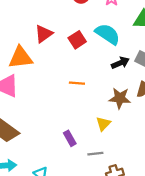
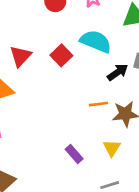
orange line: (77, 83) -> (98, 104), moved
purple rectangle: (70, 138) -> (74, 154), moved

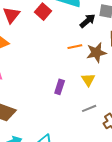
purple rectangle: (74, 154) -> (60, 87), turned 64

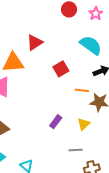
red square: (43, 12) -> (61, 69), moved

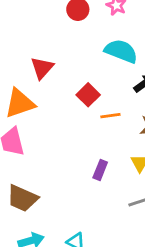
orange line: (82, 90) -> (110, 116), moved

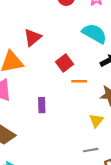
purple rectangle: (100, 170) -> (42, 105), moved, turned -32

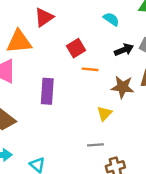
cyan semicircle: (94, 33) -> (111, 19), size x0.6
purple rectangle: (42, 105) -> (47, 91), size x1.5

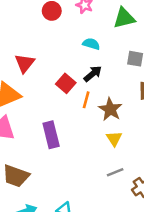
black arrow: (124, 50) -> (93, 74), moved
orange line: (90, 69) -> (86, 100), turned -63
brown star: (123, 87) -> (110, 109), moved, turned -30

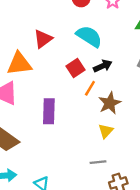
cyan semicircle: (91, 44) -> (89, 36), moved, size x1.6

